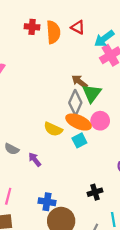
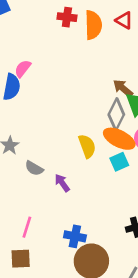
yellow semicircle: (53, 129) -> (87, 146), turned -138

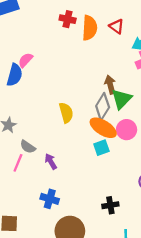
brown arrow: (123, 88) -> (110, 85), turned 30
yellow semicircle: (87, 146) -> (66, 113), moved
pink line: (27, 227) -> (18, 163), moved
blue cross: (75, 236) -> (50, 199), moved

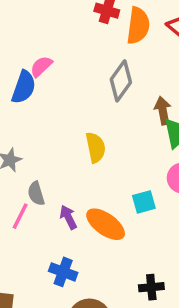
gray diamond: (103, 107) -> (121, 81), moved
orange ellipse: (103, 128) -> (106, 224), moved
gray semicircle: (28, 147) -> (36, 194), turned 35

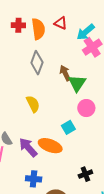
purple arrow: (68, 217) -> (28, 147), size x1.5

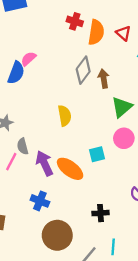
brown arrow: (65, 73) -> (104, 79), moved

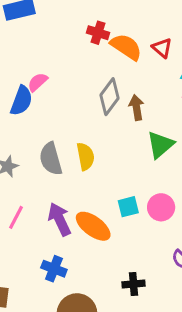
orange semicircle: (96, 32) -> (126, 47), turned -65
pink circle: (124, 138) -> (161, 207), moved
gray semicircle: (23, 146) -> (51, 159), moved, size x1.5

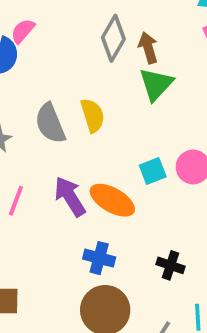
green triangle: (160, 145) -> (156, 84), moved
blue cross: (54, 269) -> (99, 258), moved
black cross: (134, 284) -> (170, 265), turned 30

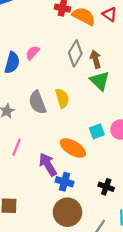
pink semicircle: (23, 31) -> (32, 53), moved
green triangle: (156, 84) -> (100, 81), turned -30
purple arrow: (70, 197) -> (48, 165), moved

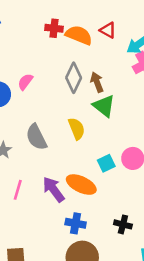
yellow semicircle: (62, 98) -> (77, 129), moved
purple arrow: (48, 165) -> (54, 189), moved

